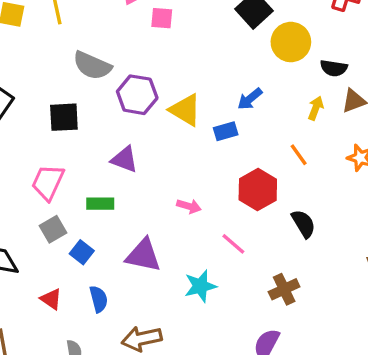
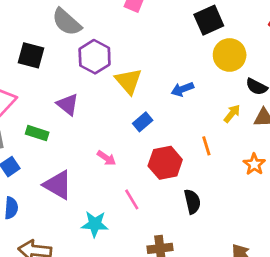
blue rectangle: (226, 131) -> (143, 122), moved, turned -42

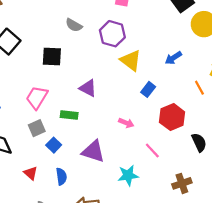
gray semicircle: (67, 22) -> (74, 25), size x0.7
purple hexagon: (95, 57) -> (112, 34), moved
orange line: (206, 146) -> (199, 88), moved

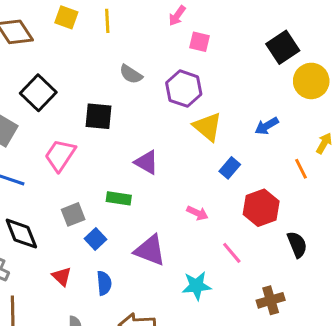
pink trapezoid: (37, 97) -> (60, 155), moved

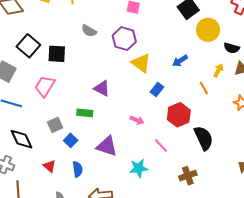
black square: (99, 116) -> (57, 54), moved
black semicircle: (297, 245) -> (204, 138), size x1.4

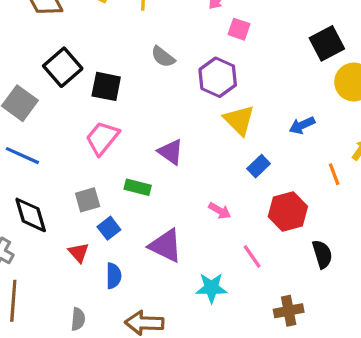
pink trapezoid: (45, 86) -> (102, 138), moved
black semicircle: (204, 138) -> (322, 254), size x0.7
red triangle: (49, 166) -> (79, 253), moved

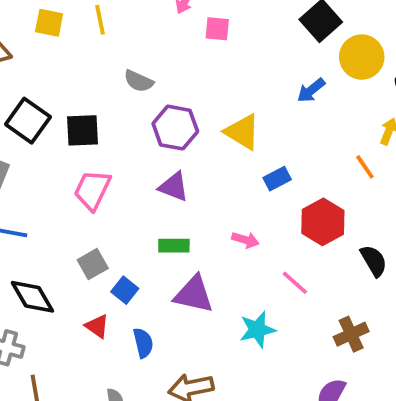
purple hexagon: (218, 77) -> (175, 128), moved
blue arrow: (302, 125) -> (311, 90), moved
blue rectangle: (259, 166) -> (277, 179), turned 30
green rectangle: (138, 187) -> (174, 246), moved

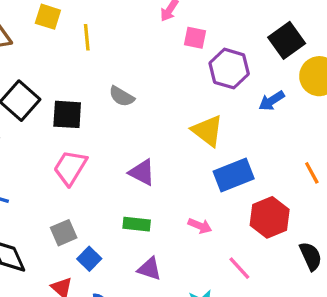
yellow line: (100, 20) -> (87, 37), moved
gray semicircle: (139, 81) -> (122, 96), moved
purple hexagon: (175, 128) -> (229, 69), moved
blue rectangle: (277, 179) -> (234, 175), size x1.6
purple triangle: (194, 294) -> (149, 269), size x0.7

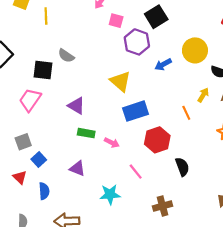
black square: (287, 40) -> (156, 17), moved
black square: (67, 114) -> (43, 70), moved
green rectangle: (137, 224) -> (86, 133), moved

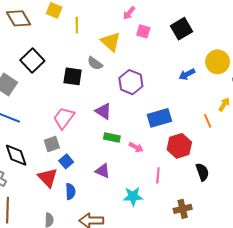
purple hexagon: (137, 42) -> (131, 82), moved
yellow triangle: (120, 81) -> (111, 42), moved
pink trapezoid: (30, 100) -> (64, 118), moved
pink line: (136, 172) -> (158, 175), turned 42
red triangle: (20, 177) -> (48, 178), size x1.5

